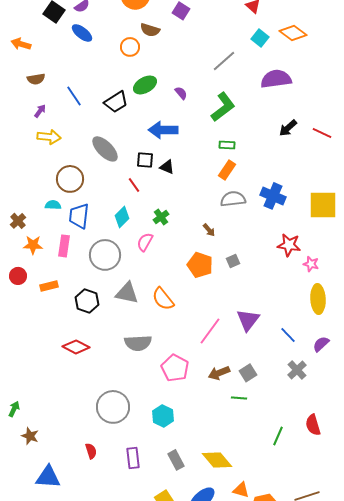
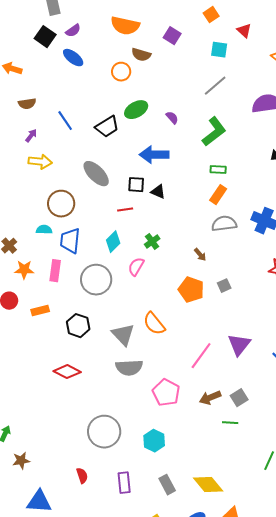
cyan square: (260, 38) -> (219, 50), moved, turned -30
red line: (134, 185) -> (125, 210), turned -63
gray triangle: (127, 293) -> (123, 335), moved, turned 35
brown star: (30, 436) -> (21, 461), turned -30

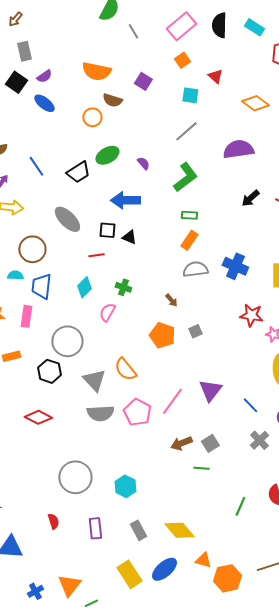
green cross: (152, 242) -> (123, 287), turned -35
gray circle: (96, 280) -> (67, 341), moved
pink pentagon: (166, 393) -> (137, 412), moved

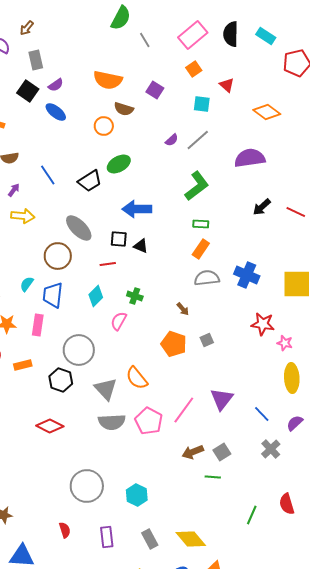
purple semicircle: (143, 163) -> (172, 140), moved, turned 88
brown circle: (32, 249) -> (58, 256), moved
cyan semicircle: (15, 275) -> (27, 284), turned -56

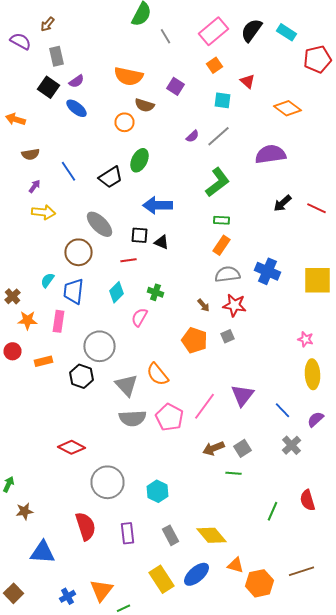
black semicircle: (231, 34) -> (252, 30), turned 35
green ellipse: (119, 164) -> (140, 160), turned -35
red star: (263, 324) -> (234, 305), moved
red diamond: (50, 426) -> (72, 447), moved
red semicircle: (65, 530) -> (86, 526), size x1.8

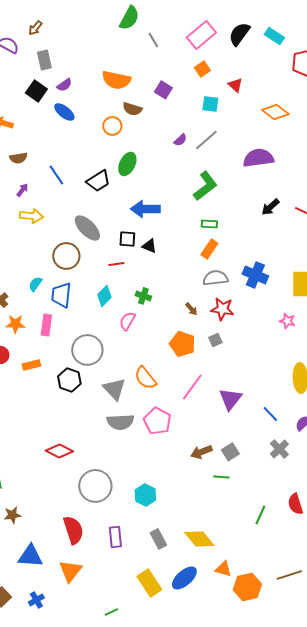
pink star: (306, 339) -> (287, 321), moved
pink line: (204, 406) -> (192, 387), moved
orange triangle: (102, 590) -> (70, 571), moved
blue cross: (68, 596) -> (36, 600), moved

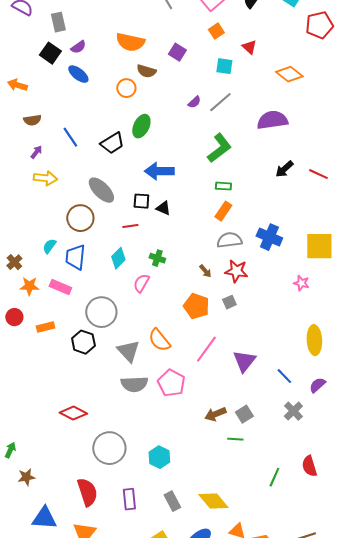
pink rectangle: (46, 325) -> (60, 287), turned -75

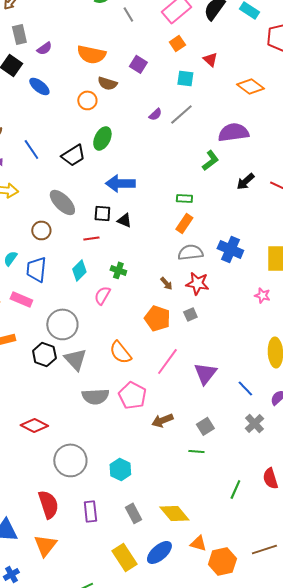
purple semicircle: (78, 47) -> (44, 48), moved
green L-shape: (219, 148) -> (210, 160), moved, size x0.7
brown circle: (80, 218) -> (41, 230), size x0.7
gray triangle: (128, 351) -> (75, 359), moved
brown arrow: (215, 414) -> (162, 420), moved

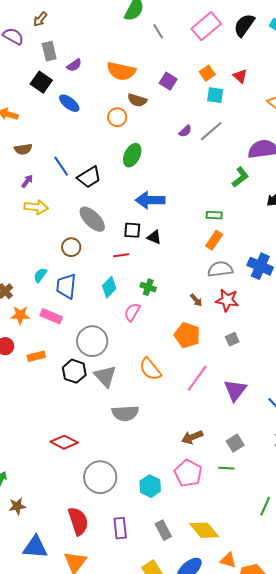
orange square: (177, 43) -> (207, 73), moved
black trapezoid: (73, 155) -> (89, 177), moved
gray square: (190, 314) -> (232, 339), moved
pink pentagon: (132, 395) -> (188, 473), moved

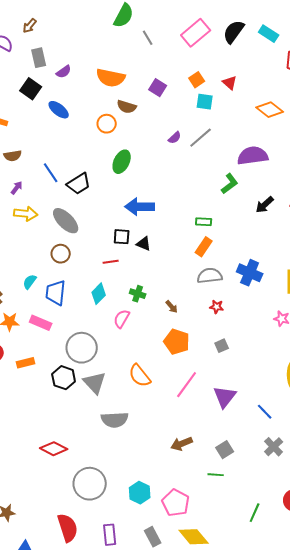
gray ellipse: (92, 219) -> (66, 221), moved
brown arrow: (196, 300) -> (172, 307), moved
red star: (227, 300) -> (217, 307), size x0.6
pink pentagon: (188, 473) -> (176, 503), moved

